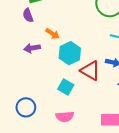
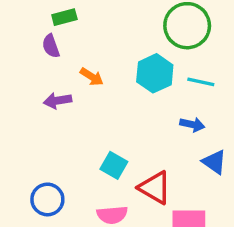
cyan hexagon: (70, 53) -> (155, 73), moved
red triangle: (90, 71) -> (155, 188), moved

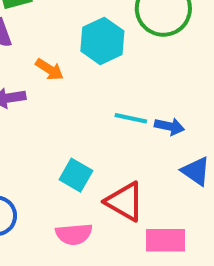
cyan hexagon: (155, 73) -> (102, 41), moved
cyan line: (201, 82) -> (131, 118), moved

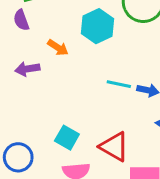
cyan square: (76, 175) -> (67, 138), moved

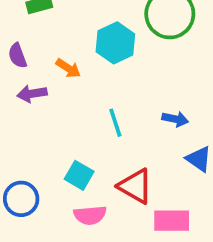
purple semicircle: (21, 20) -> (17, 56), moved
cyan line: (119, 84) -> (115, 123), moved, turned 60

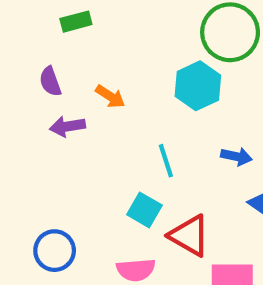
cyan hexagon: (115, 43) -> (198, 86), moved
cyan square: (79, 175) -> (144, 210), moved

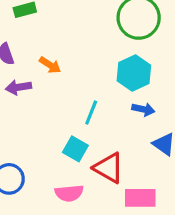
cyan hexagon: (198, 86) -> (134, 73), moved
cyan line: (166, 161) -> (91, 113), turned 40

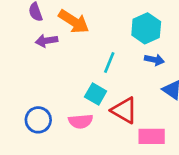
orange arrow: (50, 65) -> (74, 22), size x1.6
pink semicircle: (69, 193) -> (81, 121), moved

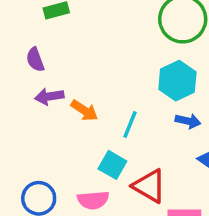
orange arrow: (74, 22) -> (84, 110), moved, size x0.7

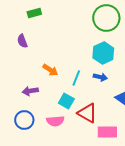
purple arrow: (49, 96) -> (30, 91), moved
blue arrow: (188, 121) -> (100, 77), moved

